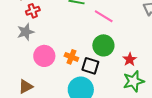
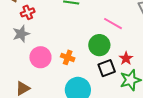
pink line: (104, 16) -> (113, 24), moved
black square: (90, 66) -> (107, 68), moved, turned -36

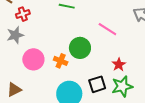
green circle: (99, 45) -> (80, 48), moved
black square: (107, 68) -> (97, 84), moved

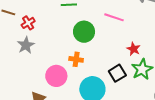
green circle: (80, 48) -> (84, 32), moved
pink circle: (33, 59) -> (56, 76), moved

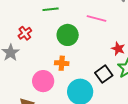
red cross: (28, 23) -> (25, 33), moved

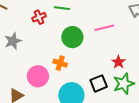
pink line: (96, 19) -> (104, 28), turned -42
red cross: (25, 33) -> (39, 17), moved

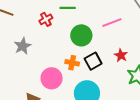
red star: (118, 62) -> (121, 55), moved
black square: (99, 83) -> (93, 61), moved

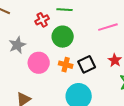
green circle: (81, 35) -> (63, 37), moved
pink circle: (52, 78) -> (39, 63), moved

